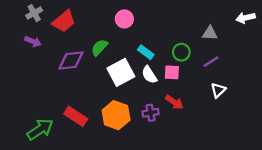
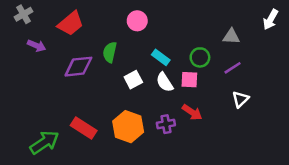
gray cross: (34, 13) -> (24, 14), moved
white arrow: (245, 18) -> (270, 20), turned -48
green semicircle: (99, 47) -> (110, 52), turned -30
white square: (121, 72) -> (133, 80), size x0.6

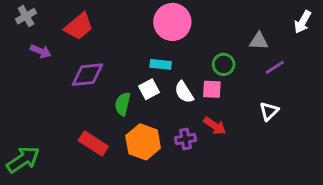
pink circle: (137, 21) -> (172, 22), moved, size x1.6
green semicircle: (110, 52) -> (123, 104), moved
cyan rectangle: (161, 57) -> (161, 64), moved, turned -30
purple line: (233, 68) -> (275, 67), moved
green arrow: (44, 142) -> (23, 160), moved

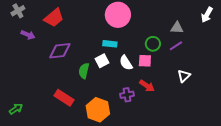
purple line: (275, 67) -> (176, 46), moved
orange hexagon: (143, 142) -> (98, 110), moved
green arrow: (23, 160) -> (16, 109), size x0.6

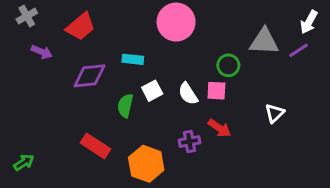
gray triangle: (177, 28) -> (264, 41), size x1.5
cyan rectangle: (110, 44) -> (133, 59), moved
purple line: (176, 46) -> (298, 50), moved

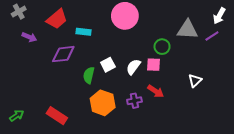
cyan rectangle: (133, 59) -> (83, 32), moved
white semicircle: (188, 94) -> (133, 67), turned 70
red rectangle: (95, 146) -> (57, 116), moved
orange hexagon: (146, 164) -> (103, 103), moved

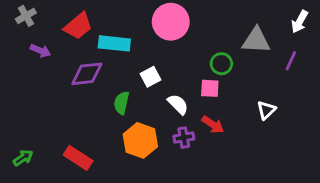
cyan rectangle: (83, 32) -> (114, 43), size x1.5
purple line: (212, 36) -> (291, 61), moved, turned -32
white square: (108, 65) -> (150, 77), moved
white semicircle: (133, 67) -> (178, 104), moved, turned 98

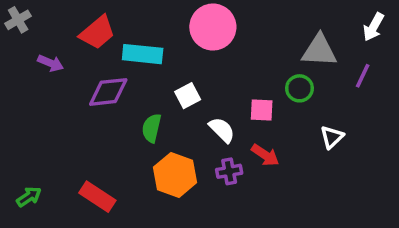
gray cross: (26, 16) -> (18, 20), moved
green circle: (221, 64) -> (299, 88), moved

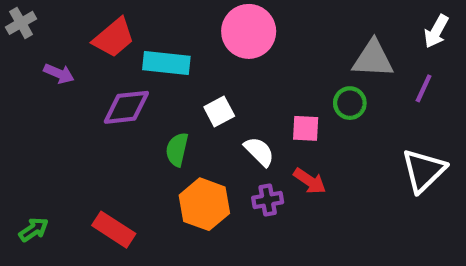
white triangle: (332, 137) -> (424, 170), moved, size x1.6

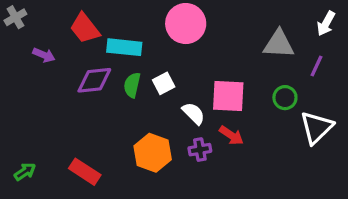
red trapezoid: (114, 38) -> (85, 28), turned 92
green circle: (350, 103) -> (285, 98), moved
pink square: (306, 128) -> (228, 96), size x1.6
green semicircle: (177, 149) -> (132, 85), moved

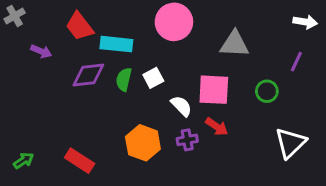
white arrow: (326, 24) -> (305, 22), turned -110
gray triangle: (279, 44) -> (234, 44), moved
white triangle: (317, 128) -> (290, 143), moved

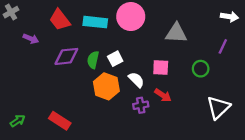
cyan rectangle: (116, 44) -> (95, 22), moved
pink square: (214, 90) -> (161, 68), size x0.7
orange hexagon: (143, 143) -> (106, 86), moved

